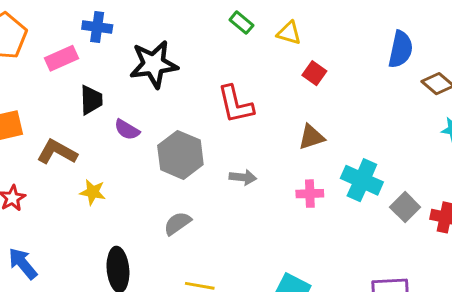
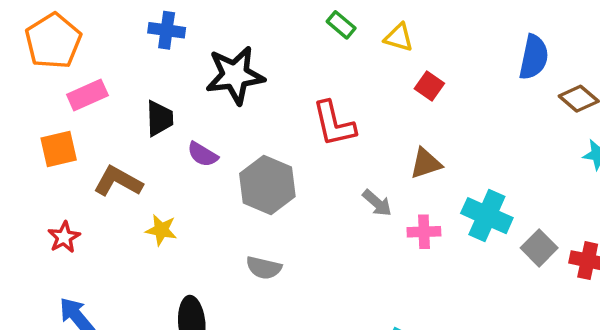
pink rectangle: (61, 58) -> (87, 95), moved
gray arrow: (243, 177) -> (377, 203), moved, turned 35
gray semicircle: (177, 223) -> (264, 268), turned -132

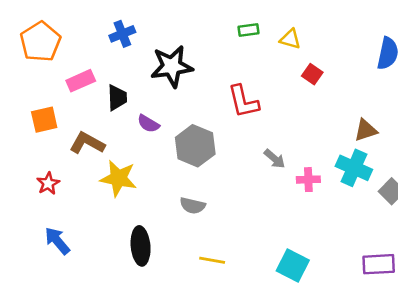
green rectangle: (341, 25) -> (249, 30), turned -48
blue cross: (167, 30) -> (122, 34), turned -30
pink rectangle: (87, 95) -> (81, 81), moved
brown triangle: (426, 163) -> (366, 130), moved
yellow star: (161, 230) -> (118, 178), size x1.6

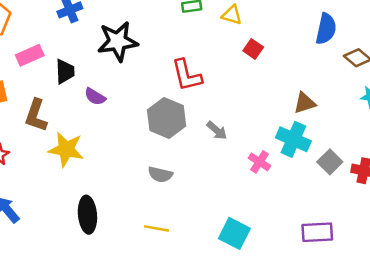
brown L-shape: (87, 143) -> (36, 115), turned -100
gray hexagon: (195, 146) -> (167, 118), moved
pink cross: (308, 180) -> (259, 162), moved, turned 35
gray semicircle: (193, 206) -> (160, 174), moved

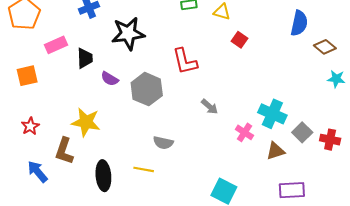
brown triangle: (305, 103) -> (275, 151), moved
brown L-shape: (36, 115) -> (64, 151), moved
gray hexagon: (167, 118) -> (147, 89), moved
yellow line: (157, 228) -> (144, 169), moved

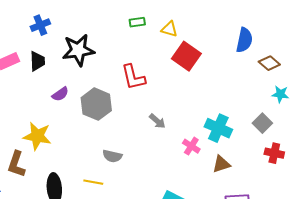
red square: (239, 40) -> (186, 56), size x1.8
black trapezoid: (85, 58) -> (37, 61), moved
purple semicircle: (110, 79) -> (60, 94), turned -66
gray square: (302, 132) -> (262, 123), moved

